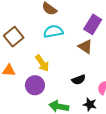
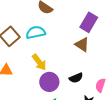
cyan semicircle: (53, 31) -> (36, 32), moved
purple circle: (35, 85) -> (49, 82), moved

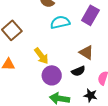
cyan semicircle: (36, 32) -> (60, 22), moved
brown triangle: (82, 45) -> (86, 52), moved

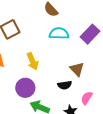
purple circle: (52, 75) -> (25, 88), moved

